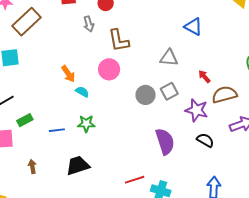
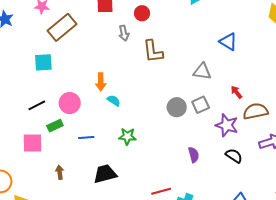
pink circle: (109, 69) -> (70, 103), moved
orange arrow: (68, 74) -> (101, 82), turned 30
green star: (86, 124) -> (127, 136), moved
purple semicircle: (165, 141) -> (194, 155), size x0.6

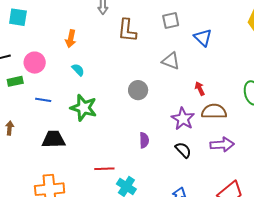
orange arrow: (101, 82) -> (71, 39), moved
gray square: (201, 105) -> (171, 21), moved
green star: (127, 136) -> (84, 108), size x1.5

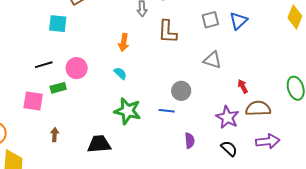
blue triangle: (203, 38) -> (238, 21), moved, turned 36
orange arrow: (71, 39) -> (124, 42), moved
blue line: (43, 100) -> (167, 111), moved

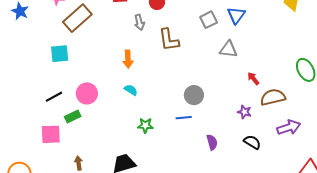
gray triangle: (213, 60) -> (228, 49), moved
green star: (128, 111) -> (145, 125), size x0.6
purple star: (227, 117) -> (244, 112), size x0.6

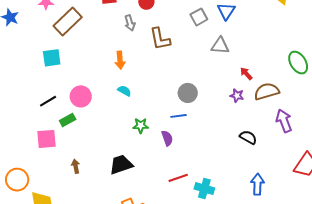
purple star: (244, 112) -> (237, 96), moved
purple arrow: (289, 127) -> (284, 121), turned -90
purple semicircle: (212, 142) -> (167, 138), moved

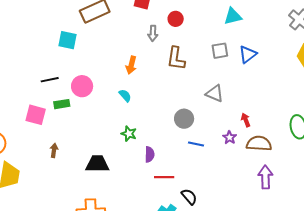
gray triangle: (220, 46) -> (215, 93), moved
blue line: (179, 116) -> (196, 144), moved
black semicircle: (248, 137) -> (189, 197), moved
red line: (178, 178) -> (164, 177), moved

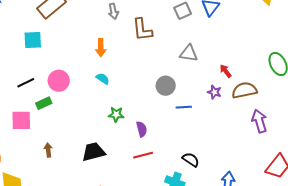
red line: (164, 177) -> (143, 155), moved

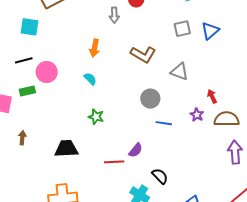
brown L-shape: (142, 30) -> (143, 54), moved, turned -65
black line: (26, 83) -> (24, 60), moved
purple semicircle: (142, 129) -> (136, 150), moved, turned 42

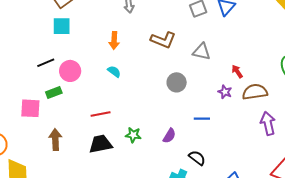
cyan square: (30, 27) -> (62, 26), moved
green star: (96, 117) -> (133, 135), moved
blue line: (164, 123) -> (202, 119), moved
brown arrow: (22, 138) -> (55, 139), size x1.5
red line: (114, 162) -> (101, 114), moved

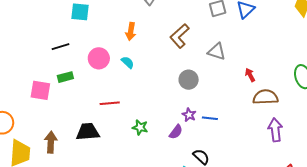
brown L-shape: (163, 40) -> (180, 36), turned 110
pink circle: (70, 71) -> (99, 58), moved
purple star: (225, 92) -> (189, 115), moved
brown arrow: (55, 139) -> (51, 142), moved
black trapezoid: (101, 144) -> (88, 132), moved

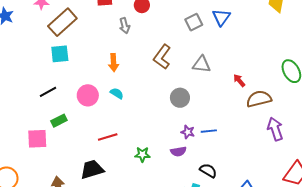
purple semicircle: (176, 132) -> (178, 151), turned 56

